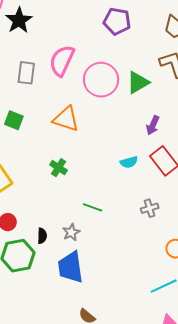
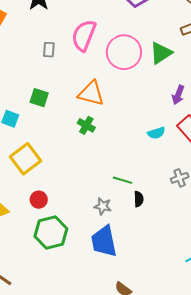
gray rectangle: (26, 73) -> (49, 50), size x0.7
green cross: (59, 168) -> (86, 125), moved
gray star: (71, 232) -> (103, 206), turned -30
black semicircle: (42, 236) -> (139, 199), moved

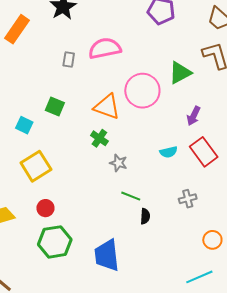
pink semicircle: (84, 35) -> (105, 48), turned 52
pink circle: (124, 52) -> (142, 91), moved
gray star: (103, 206) -> (118, 163), moved

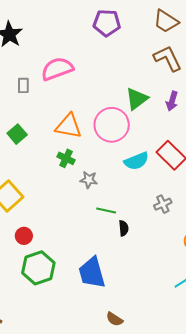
green triangle: (180, 73) -> (137, 99), moved
pink circle: (142, 91) -> (112, 125), moved
green square: (55, 107) -> (17, 134), turned 36
purple arrow: (194, 116) -> (172, 101), moved
cyan semicircle: (169, 152) -> (136, 161), size x1.4

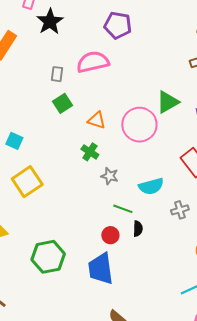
purple pentagon: (107, 23) -> (118, 25), moved
orange triangle: (69, 126) -> (97, 120), size x0.7
green square: (17, 134) -> (62, 103), moved
cyan semicircle: (136, 161) -> (151, 186), moved
red circle: (24, 236) -> (110, 235), moved

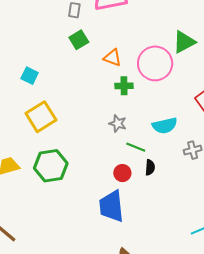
green cross: (90, 152) -> (124, 86), moved, turned -36
gray star: (110, 176) -> (118, 123), moved
green hexagon: (48, 257) -> (51, 166), moved

